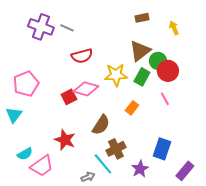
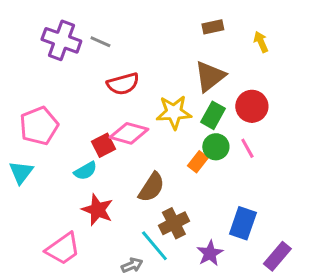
green circle: (158, 61) -> (216, 147), moved
cyan semicircle: (25, 154) -> (85, 171), moved

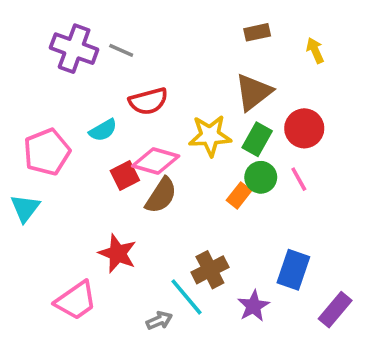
cyan semicircle: (85, 171) -> (103, 130), moved
brown semicircle: (151, 187) -> (161, 195), moved

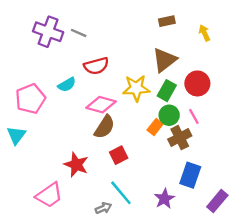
red square: (125, 175) -> (119, 155), moved
brown cross: (210, 270) -> (180, 138), moved

